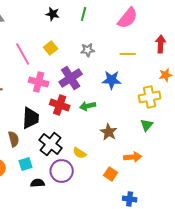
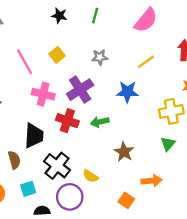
yellow line: (128, 54) -> (146, 62), turned -35

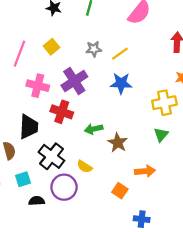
pink line: (25, 62) -> (19, 54), turned 50
yellow line: (146, 62) -> (120, 54), moved
green arrow: (100, 122) -> (94, 129), moved

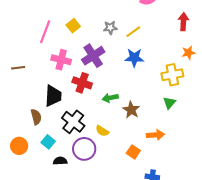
cyan square: (23, 179) -> (48, 142), turned -32

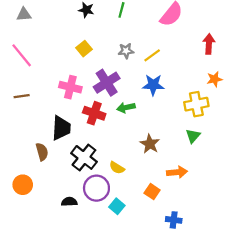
pink line: (45, 32) -> (22, 55), moved, turned -60
green arrow: (110, 98) -> (126, 108), moved
cyan square: (48, 142) -> (117, 206), moved

